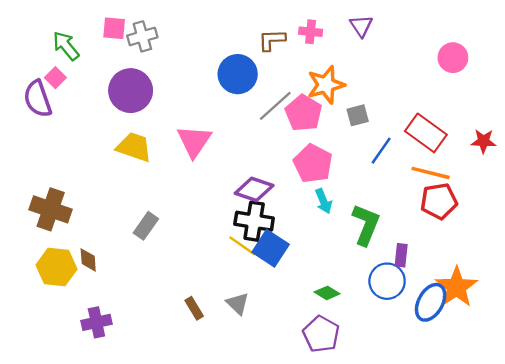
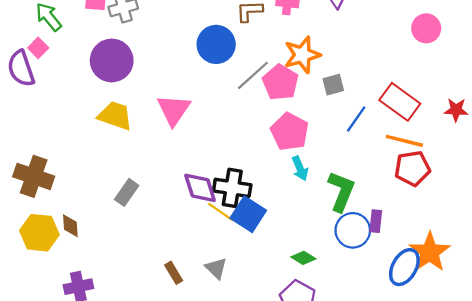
purple diamond: (254, 189) -> (200, 188), moved, turned 54
blue circle: (387, 281) -> (353, 230), moved

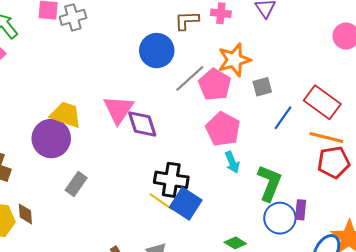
purple circle: (112, 60) -> (51, 138), moved
purple diamond: (200, 188) -> (142, 124), moved

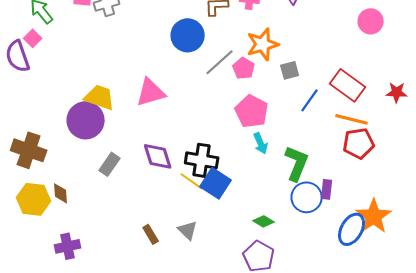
pink pentagon: (215, 85) -> (244, 68), size x0.7
pink triangle: (118, 110) -> (151, 92), turned 40
purple diamond: (142, 124) -> (158, 156), moved

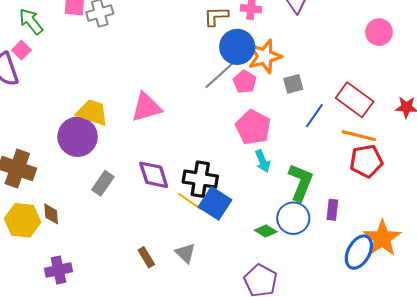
blue circle: (188, 35) -> (237, 47), moved
blue circle: (307, 197) -> (293, 218), moved
green diamond: (264, 221) -> (266, 231), moved

